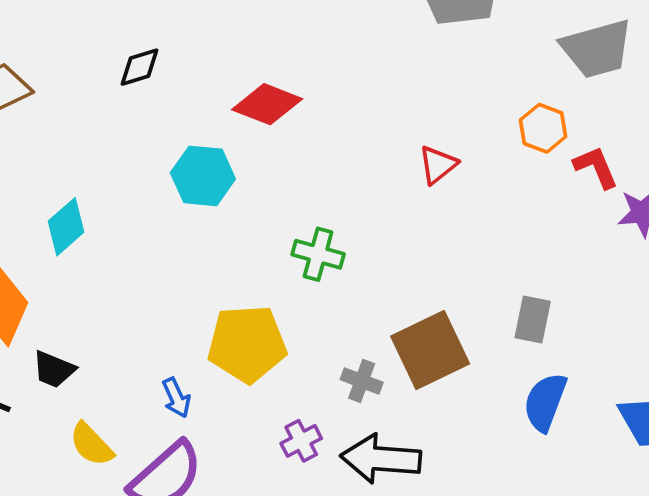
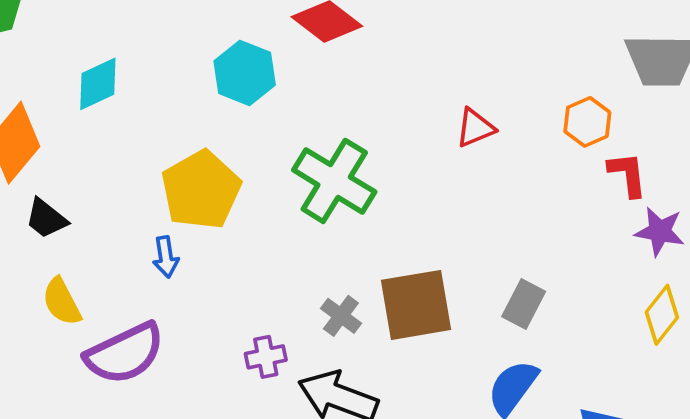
green cross: (318, 254) -> (334, 181), size x1.6
yellow pentagon: (247, 344) -> (201, 190), moved, turned 30
blue arrow: (176, 398) -> (166, 257), moved

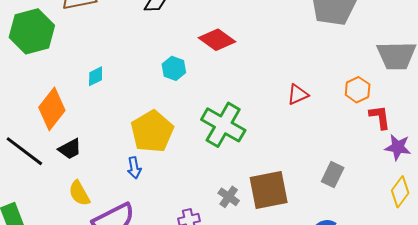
cyan hexagon: (245, 73) -> (174, 68), size x0.7
cyan diamond: (98, 84) -> (96, 76), size x0.7
black trapezoid: (46, 219) -> (70, 149), turned -65
gray rectangle: (524, 304) -> (333, 175), moved

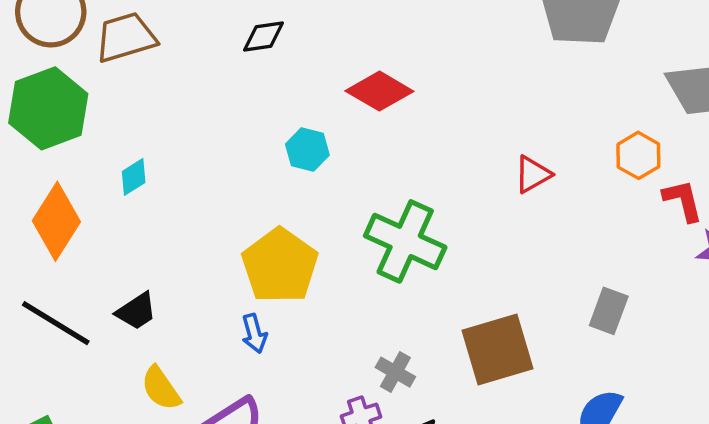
cyan diamond: (96, 76) -> (134, 177), moved
orange diamond: (52, 109) -> (56, 221), moved
gray cross: (229, 197) -> (395, 372), moved

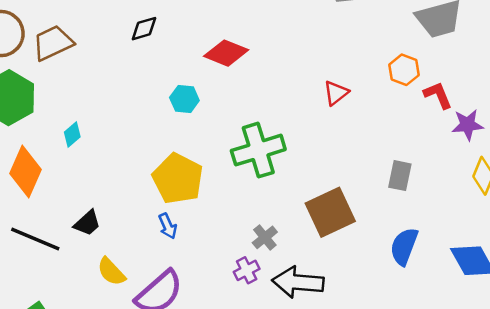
green cross: (405, 241) -> (258, 150), turned -33
gray cross: (395, 372) -> (265, 237), turned 30

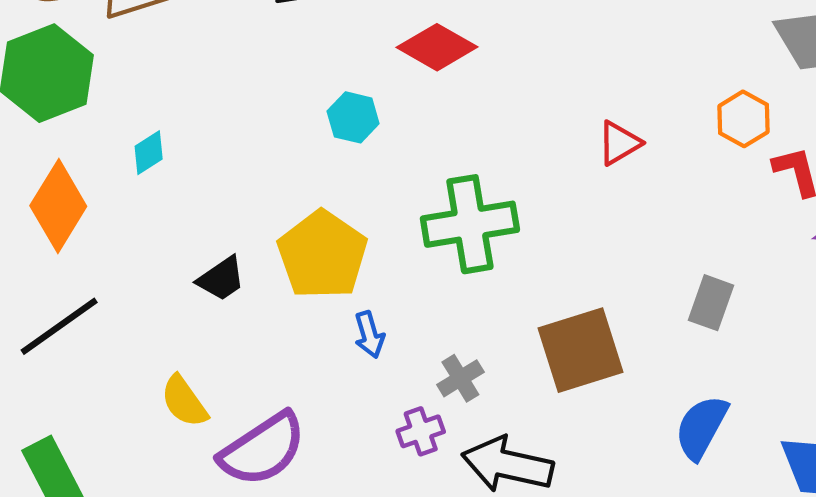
black trapezoid: (87, 223) -> (221, 279), moved
blue arrow: (168, 226) -> (369, 335), moved
black line: (35, 239) -> (59, 326), turned -66

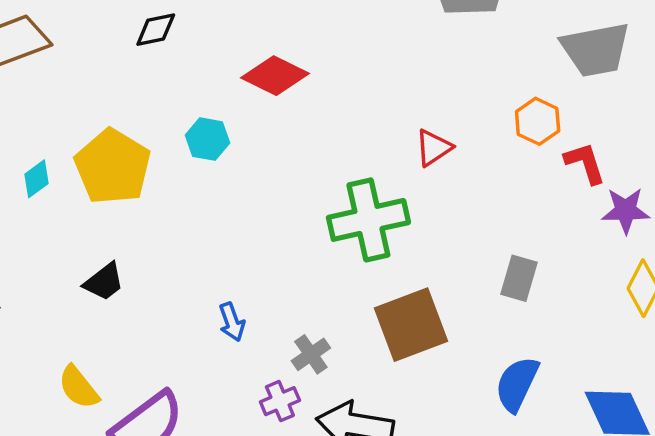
green cross: (470, 224) -> (368, 220), moved
yellow pentagon: (322, 255) -> (113, 167), moved

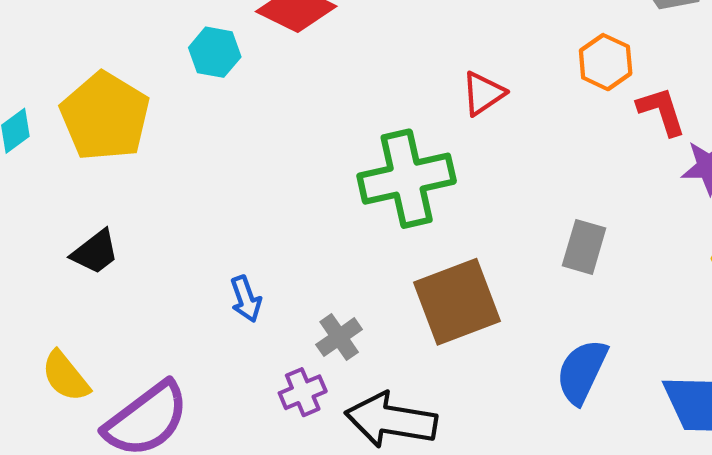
cyan hexagon: (207, 139) -> (215, 52), moved

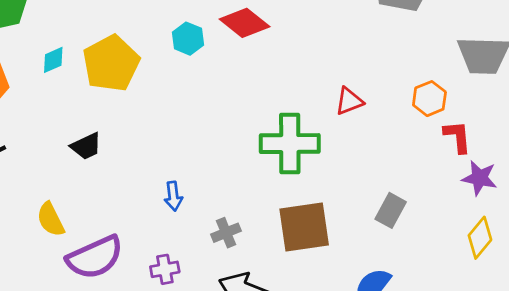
purple cross: (303, 392) -> (165, 269), moved

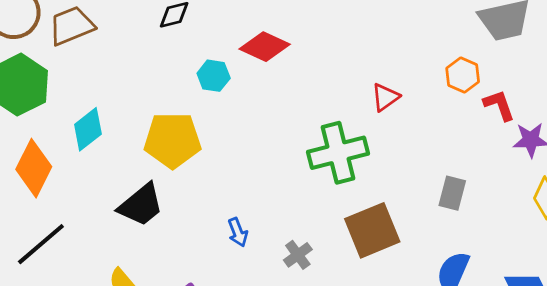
cyan diamond: (53, 60) -> (88, 129), size x1.5
yellow pentagon: (111, 63) -> (173, 140), moved, turned -30
black trapezoid: (86, 146) -> (141, 205), size x1.5

